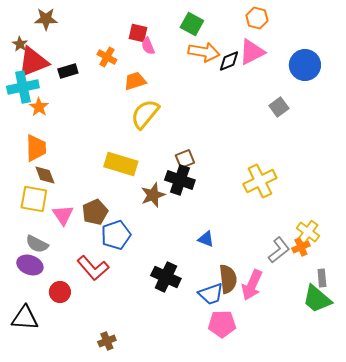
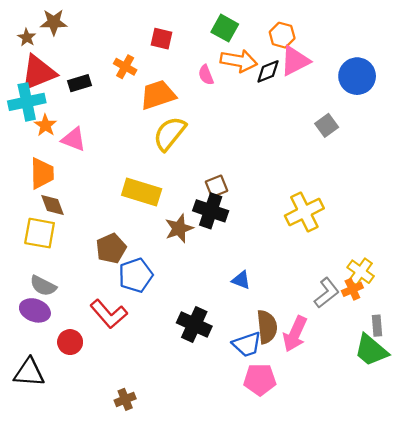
orange hexagon: (257, 18) -> (282, 35), moved
brown star: (20, 44) -> (27, 37), moved
pink semicircle: (148, 46) -> (206, 75), moved
orange trapezoid: (135, 81) -> (158, 95), size x1.4
pink triangle: (63, 215) -> (74, 139), moved, turned -35

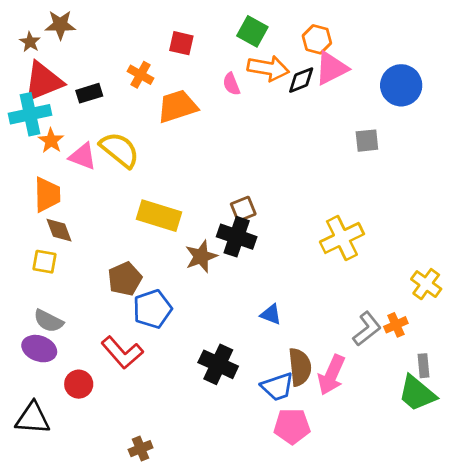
gray square: (327, 125) -> (367, 141), turned 30
yellow semicircle: (170, 134) -> (120, 150), moved, turned 90
yellow square: (40, 233) -> (44, 262), size x0.7
yellow cross: (361, 272) -> (426, 284), moved

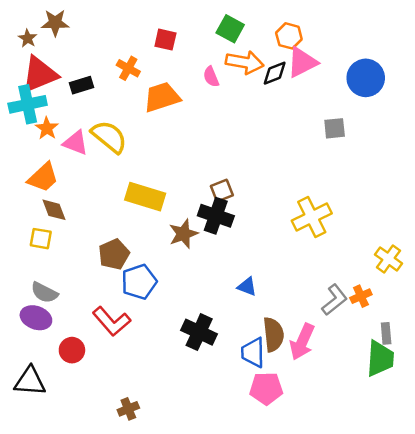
orange trapezoid: (47, 195) -> (43, 177), turned 48
blue trapezoid: (277, 387) -> (253, 352), turned 108
green trapezoid: (417, 393) -> (380, 358), turned -126

